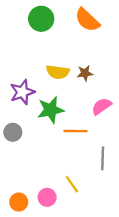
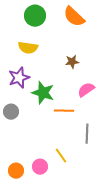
yellow semicircle: (58, 72) -> (28, 48), moved
green star: (51, 110) -> (43, 93), turned 30

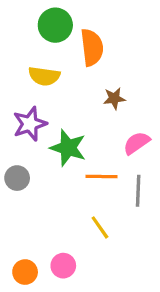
orange semicircle: (74, 17) -> (92, 47), moved, turned -140
gray line: (87, 134) -> (138, 191), moved
yellow line: (61, 156) -> (100, 227), moved

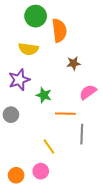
green star: (68, 148) -> (44, 95), size x0.7
gray line: (138, 191) -> (82, 134), moved
yellow line: (100, 227) -> (49, 146), moved

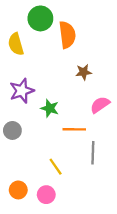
yellow semicircle: (28, 49) -> (16, 44), moved, turned 66
orange circle: (16, 175) -> (18, 190), moved

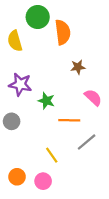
purple star: (22, 91) -> (20, 84), turned 30
pink semicircle: (100, 105) -> (93, 97), turned 78
gray line: (93, 153) -> (87, 142), turned 48

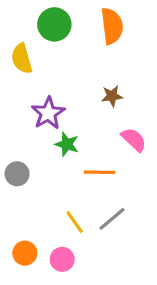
orange semicircle: (63, 32) -> (112, 26), moved
purple star: (20, 84) -> (48, 113), moved, turned 30
gray line: (87, 142) -> (112, 219), moved

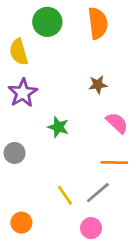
purple star: (48, 113) -> (23, 93), moved
orange line: (100, 172) -> (114, 163), moved
pink circle: (62, 259) -> (91, 228), moved

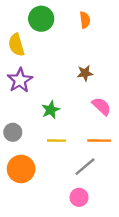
orange semicircle: (98, 23) -> (85, 20), size x0.6
green star: (58, 127) -> (51, 110), turned 30
yellow line: (65, 195) -> (57, 141), moved, turned -54
orange circle: (21, 223) -> (21, 169), moved, size x1.5

